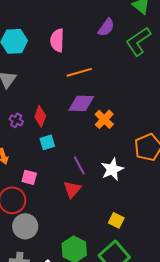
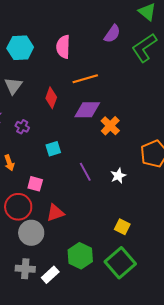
red diamond: (40, 116) -> (51, 98), moved
white star: (112, 169) -> (118, 176), size x0.7
red triangle: (72, 189) -> (55, 213), moved, turned 30

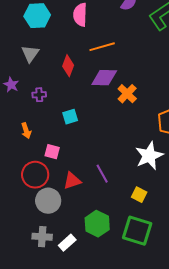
purple cross: (22, 127) -> (39, 95), turned -32
purple line: (85, 172) -> (102, 174), moved
white star: (118, 176) -> (149, 156), moved, size x1.8
green square: (120, 263) -> (137, 231), turned -32

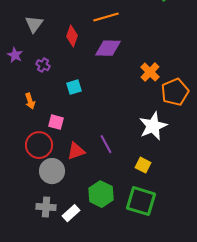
orange cross: (127, 94) -> (150, 72), moved
purple cross: (39, 95) -> (43, 65), turned 32

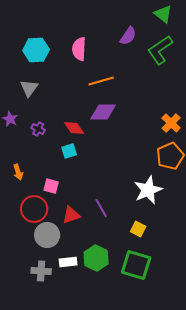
red diamond: (72, 36) -> (74, 128), moved, turned -55
orange cross: (150, 72) -> (171, 123), moved
orange arrow: (30, 101) -> (18, 172), moved
white rectangle: (71, 213) -> (68, 262), moved, turned 36

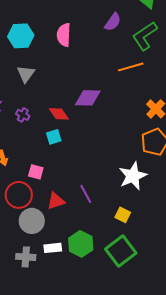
orange line: (101, 81) -> (131, 67), moved
gray triangle: (29, 88) -> (26, 74), moved
green square: (136, 265) -> (121, 251), turned 36

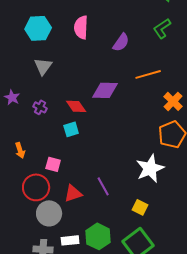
purple semicircle: (113, 22) -> (121, 42), moved
green L-shape: (145, 36) -> (162, 28), size x0.7
orange line: (131, 67) -> (148, 74), moved

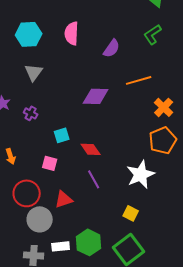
red diamond: (76, 106) -> (91, 149), moved
pink square: (53, 164) -> (50, 163), moved
purple line: (103, 186) -> (94, 179), moved

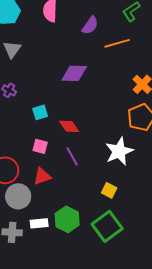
orange line: (139, 80) -> (117, 43), moved
pink square: (50, 163) -> (40, 146), moved

